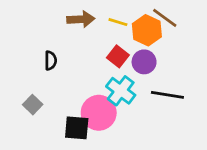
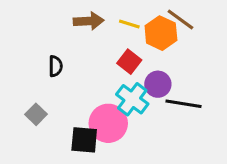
purple circle: (144, 62) -> (158, 84), moved

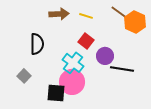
orange hexagon: (161, 33) -> (135, 22), moved
black semicircle: (56, 66) -> (37, 44), size x1.5
cyan cross: (132, 99) -> (73, 63), moved

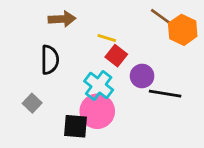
brown arrow: (59, 14) -> (62, 19), moved
yellow line: (86, 16) -> (107, 38), moved

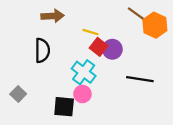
purple circle: (142, 76) -> (112, 49), moved
gray square: (32, 103) -> (18, 94), moved
pink circle: (97, 111) -> (82, 94), size x0.6

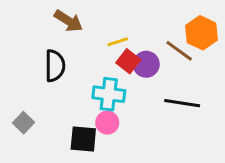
brown line: (138, 15) -> (179, 51), moved
brown arrow: (53, 16) -> (68, 21), turned 35
yellow line: (91, 32) -> (118, 42), turned -35
cyan cross: (84, 72) -> (109, 94), turned -30

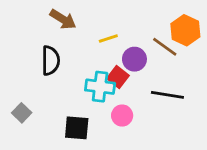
red square: (128, 61) -> (118, 77), moved
pink circle: (107, 123) -> (122, 116), moved

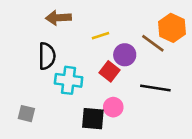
brown arrow: (63, 19) -> (58, 18), turned 145
cyan cross: (100, 87) -> (69, 80), moved
gray square: (22, 113) -> (26, 114), moved, turned -30
black square: (77, 128) -> (93, 119), moved

